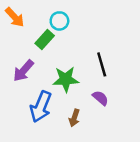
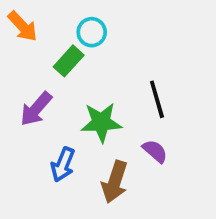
blue arrow: (41, 107) -> (63, 165), size x0.7
brown arrow: (74, 118) -> (115, 182), size x1.5

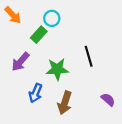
purple semicircle: (155, 151) -> (108, 100), moved

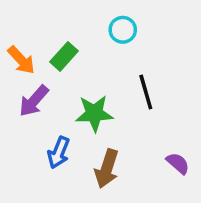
orange arrow: (13, 15) -> (21, 60), moved
cyan circle: (52, 18) -> (123, 30), moved

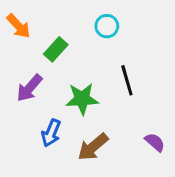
orange arrow: (21, 60) -> (19, 26), moved
brown arrow: (107, 169) -> (93, 147), turned 32

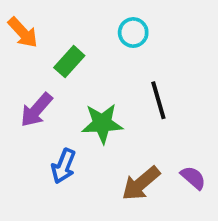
brown arrow: (93, 147) -> (141, 183), moved

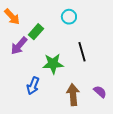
purple arrow: (36, 110) -> (19, 46), moved
brown arrow: (141, 183) -> (73, 95), turned 125

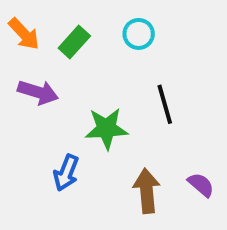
green rectangle: (36, 32) -> (74, 42), moved
purple arrow: (19, 46) -> (38, 92), turned -114

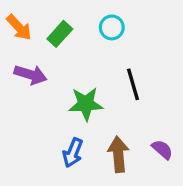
blue arrow: (66, 173) -> (73, 153), moved

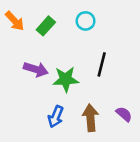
purple arrow: (30, 75) -> (36, 69), moved
black line: (133, 84) -> (102, 64), turned 30

